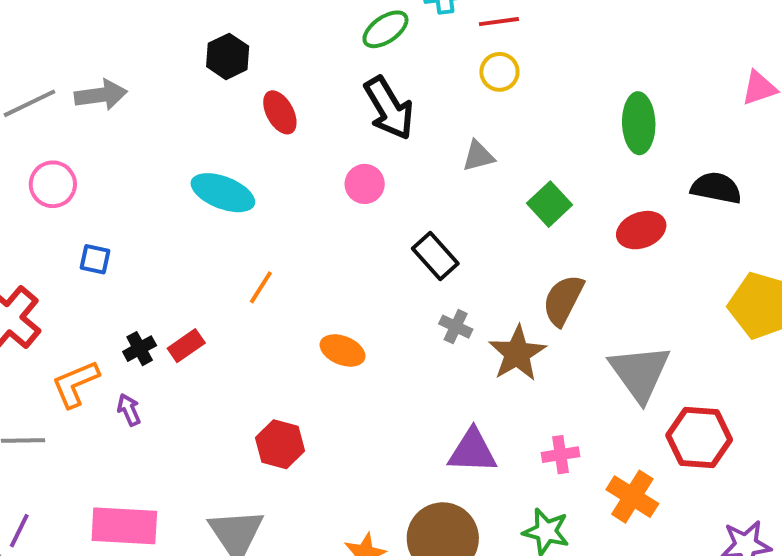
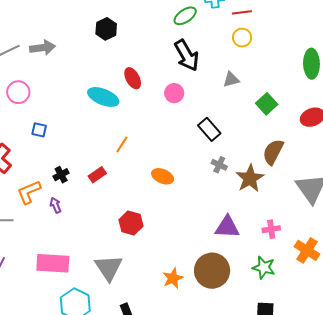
red ellipse: (280, 112) -> (133, 78), moved
red rectangle: (186, 346) -> (97, 175), moved

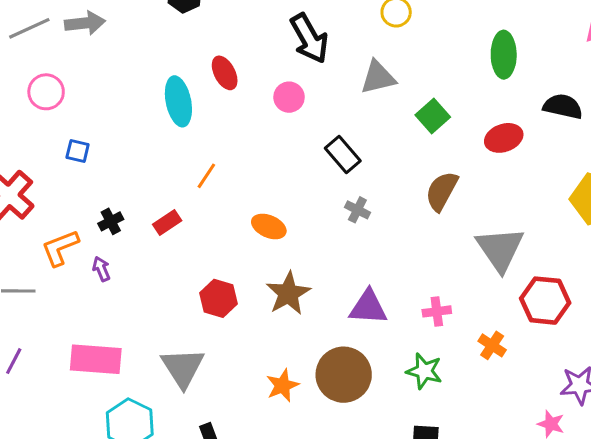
gray triangle: (231, 80) -> (378, 77), size x1.4
cyan ellipse: (103, 97) -> (178, 101), turned 56
brown star: (250, 178) -> (288, 293), moved
orange cross: (307, 250) -> (492, 345), size x0.7

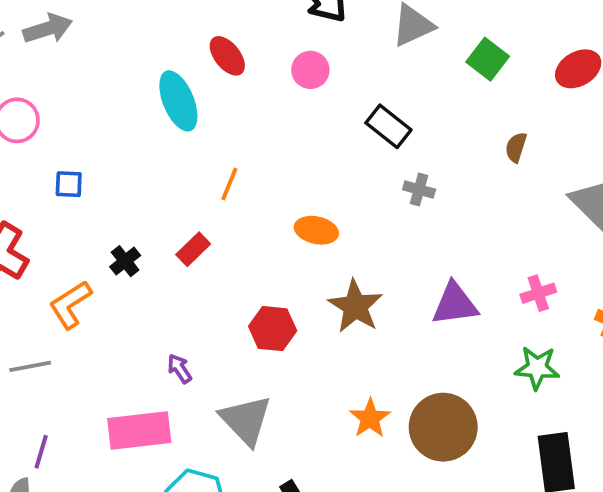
brown semicircle: (442, 191) -> (516, 147), size x0.6
purple arrow: (101, 269) -> (179, 369), moved
brown circle: (344, 375) -> (443, 427), moved

